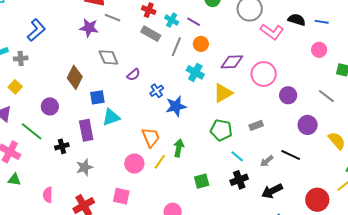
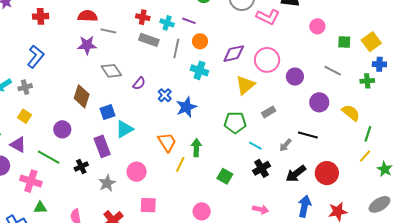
yellow triangle: (223, 93) -> (245, 85), moved
pink circle: (134, 164) -> (137, 172), moved
green square: (202, 181) -> (225, 176), turned -35
red circle: (317, 200) -> (327, 173), moved

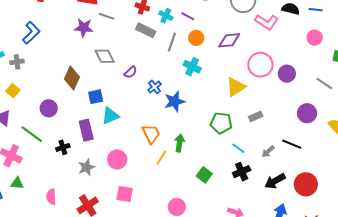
purple diamond: (234, 54) -> (229, 40), moved
purple circle: (295, 77) -> (287, 74), moved

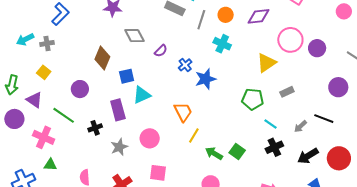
green arrow: (179, 143) -> (214, 153), moved, turned -66

